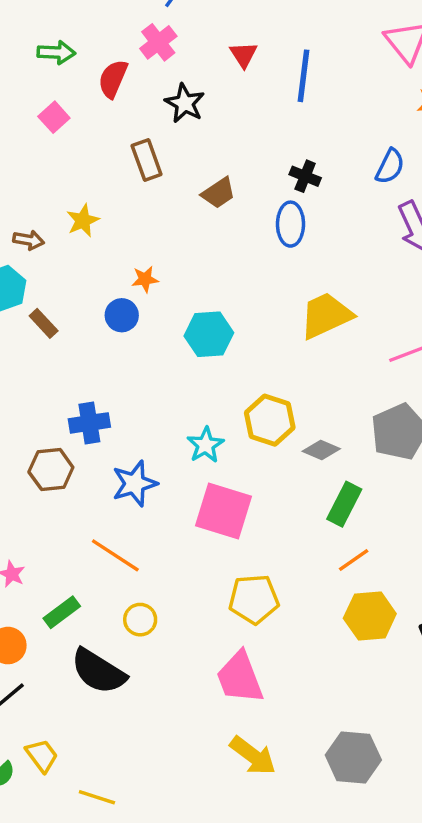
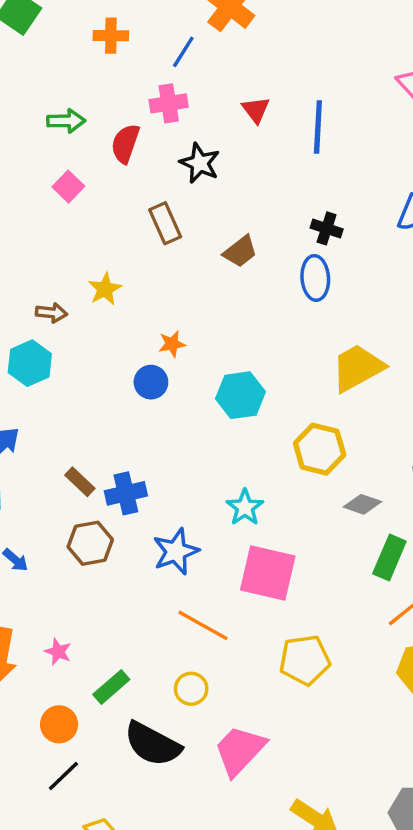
pink cross: (158, 42) -> (169, 103), turned 33
brown rectangle: (44, 323) -> (80, 482), moved
yellow hexagon: (270, 420) -> (320, 449), moved
orange line: (115, 555) -> (203, 625), moved
pink trapezoid: (240, 678) -> (240, 750), moved, turned 68

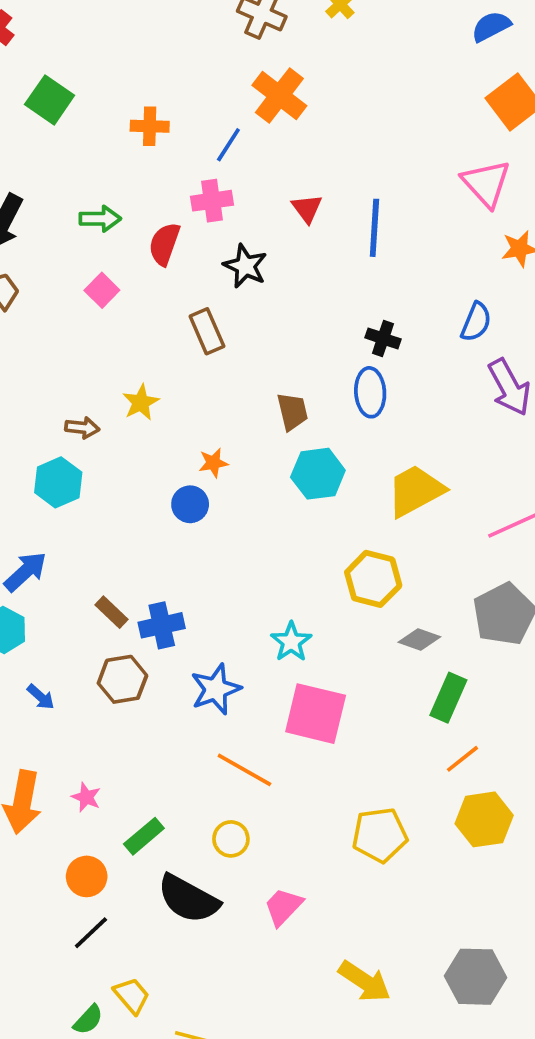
brown trapezoid: (240, 251) -> (292, 412), moved, turned -66
cyan hexagon: (240, 395) -> (318, 474), moved
yellow pentagon: (305, 660) -> (380, 835), moved
pink trapezoid: (240, 750) -> (283, 907), size x0.7

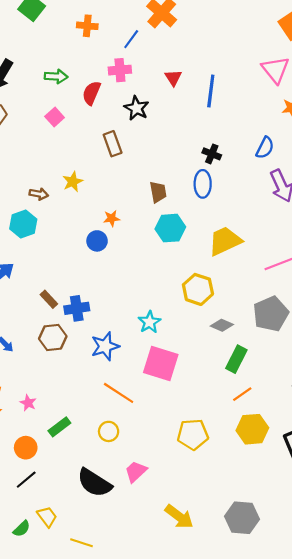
black semicircle: (188, 899) -> (94, 483), moved

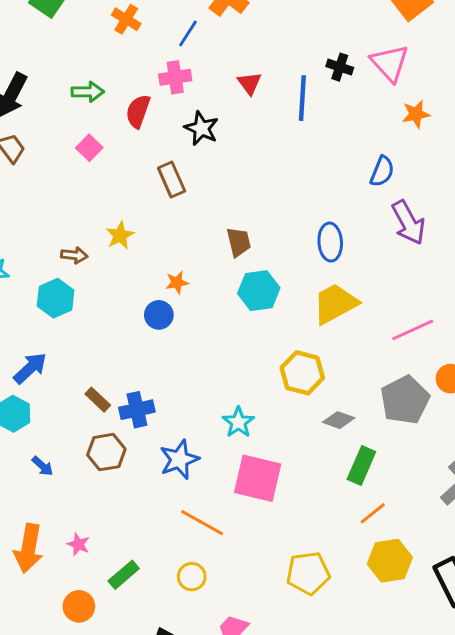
orange cross: (87, 26) -> (126, 19), turned 30
black cross: (212, 154) -> (340, 67), moved
blue ellipse: (203, 184) -> (330, 242), moved

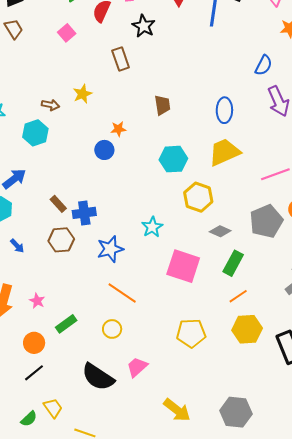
cyan hexagon: (259, 291) -> (173, 159), moved
pink square: (258, 478) -> (183, 266), moved

